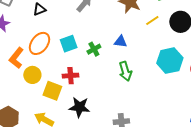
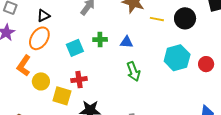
yellow line: (152, 21) -> (157, 19), turned 48
orange ellipse: (40, 43) -> (39, 38), moved
green cross: (94, 49) -> (100, 40), moved, turned 32

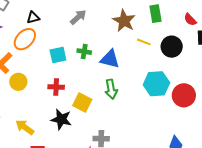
blue triangle: (127, 42) -> (110, 59), size x1.5
red circle: (206, 64) -> (184, 95), size x1.5
yellow square: (62, 96) -> (82, 103), moved

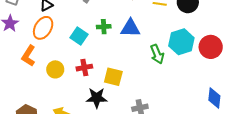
cyan square: (58, 55) -> (79, 36), turned -30
yellow circle: (18, 82) -> (55, 69), moved
green arrow: (111, 89) -> (157, 54), moved

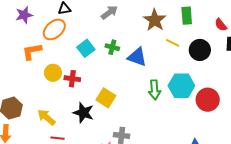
orange L-shape: (29, 56) -> (32, 51), turned 30
red cross: (84, 68) -> (72, 79), moved

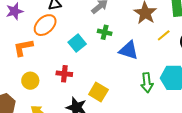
yellow line: (173, 43) -> (164, 35), turned -64
green cross: (112, 47) -> (105, 32), moved
yellow circle: (53, 73) -> (30, 81), moved

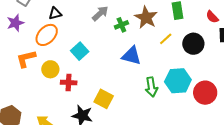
green cross: (105, 32) -> (121, 25), moved, turned -32
yellow circle: (30, 81) -> (50, 69), moved

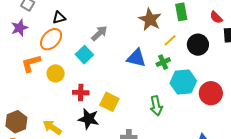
gray arrow: (100, 13) -> (99, 33), moved
green cross: (121, 25) -> (163, 62), moved
red cross: (69, 83) -> (81, 93), moved
green arrow: (151, 87) -> (156, 106), moved

